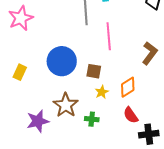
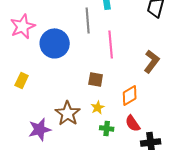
blue circle: (62, 61) -> (55, 43), moved
yellow star: (102, 92) -> (98, 107), moved
green cross: (92, 119) -> (107, 128), moved

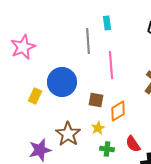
blue circle: (55, 43) -> (62, 82), moved
yellow rectangle: (22, 80) -> (35, 96), moved
orange diamond: (130, 95) -> (118, 111), moved

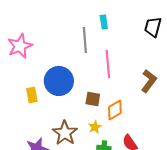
yellow rectangle: (35, 96) -> (32, 95), turned -35

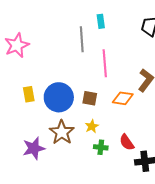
blue circle: (59, 81) -> (59, 97), moved
orange diamond: (115, 110) -> (123, 98), moved, turned 40

